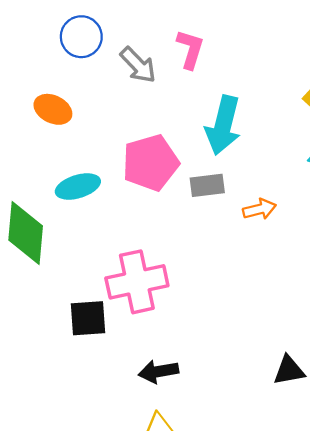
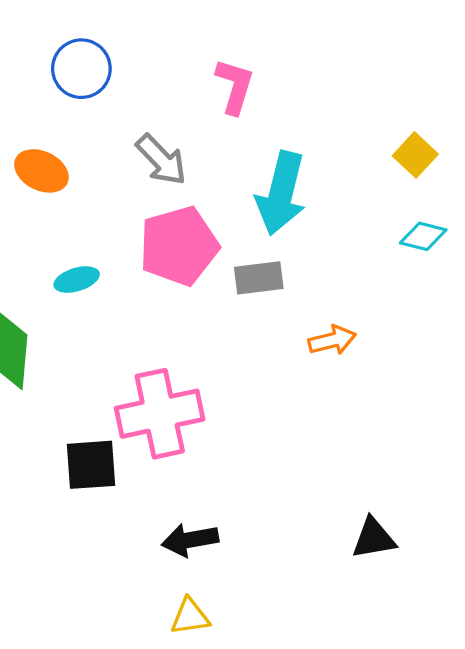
gray arrow: (138, 65) -> (161, 160), moved
cyan ellipse: (78, 187) -> (77, 280), size x0.7
orange arrow: (259, 209) -> (332, 340), moved

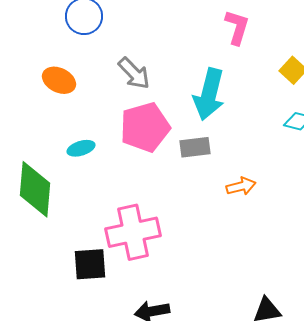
pink L-shape: (235, 86) -> (237, 27), moved

